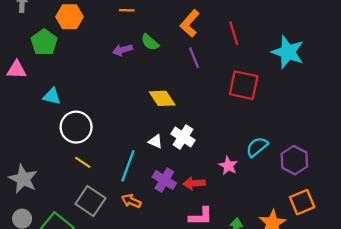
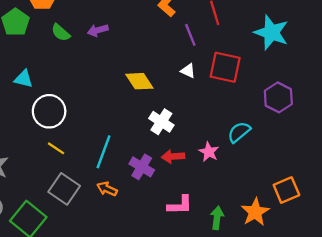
green semicircle: (150, 42) -> (61, 33), moved
purple line: (194, 58) -> (190, 35), moved
white triangle: (155, 141) -> (188, 71), moved
purple hexagon: (294, 160) -> (278, 97), moved
red arrow: (194, 183) -> (173, 156), moved

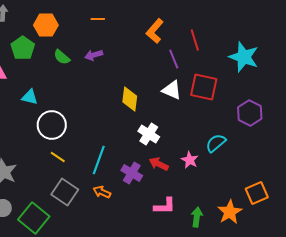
white triangle: (188, 71) -> (172, 90), size x1.5
yellow diamond: (139, 81) -> (130, 99), turned 40
red arrow: (173, 156) -> (159, 164), turned 30

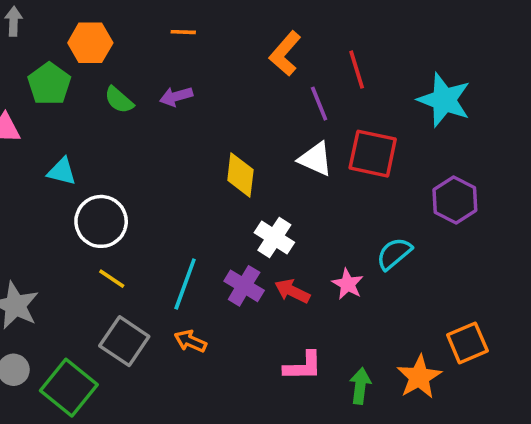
purple cross: (132, 173) -> (244, 286), moved

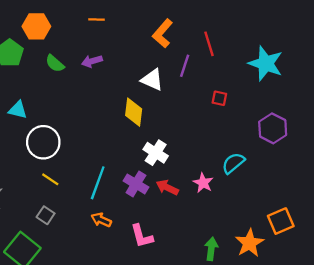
purple line: (319, 104) -> (185, 66), turned 40
red square: (373, 154) -> (219, 98), size x0.5
white triangle: (315, 159) -> (152, 80), moved
gray square: (124, 341) -> (46, 215), moved, size x0.6
pink L-shape: (303, 366) -> (142, 236), moved, turned 76

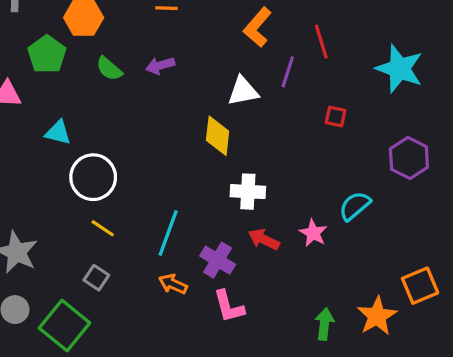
white triangle: (152, 80) -> (243, 91), turned -35
white cross: (156, 153) -> (248, 192), turned -30
purple cross: (136, 184) -> (218, 260), moved

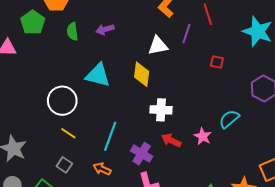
green semicircle: (109, 69) -> (72, 31), turned 42
cyan triangle: (58, 133) -> (98, 75), moved, size x1.5
orange arrow: (173, 284) -> (102, 169), moved

